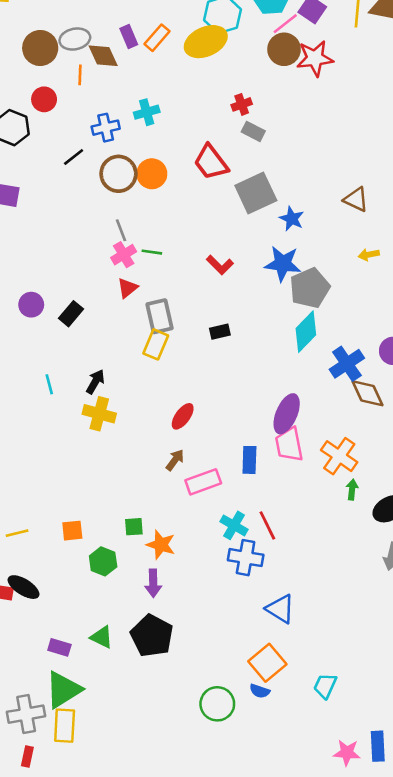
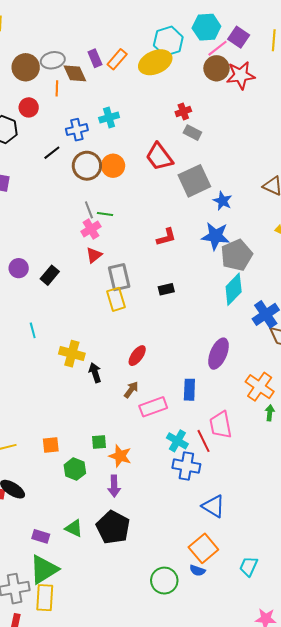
green line: (152, 252) -> (105, 214), moved
red L-shape: (220, 265) -> (166, 237), turned -60
yellow rectangle: (156, 344) -> (116, 299), turned -40
black arrow: (95, 382) -> (95, 373), moved, turned -48
pink trapezoid: (289, 445) -> (221, 425), moved

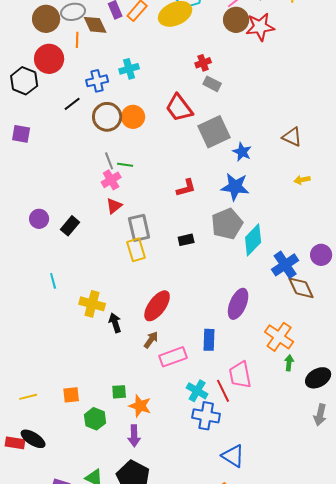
red circle: (29, 107) -> (49, 59), size x1.5
gray pentagon: (237, 255) -> (227, 224), moved
red ellipse: (137, 356) -> (157, 306), size x1.5

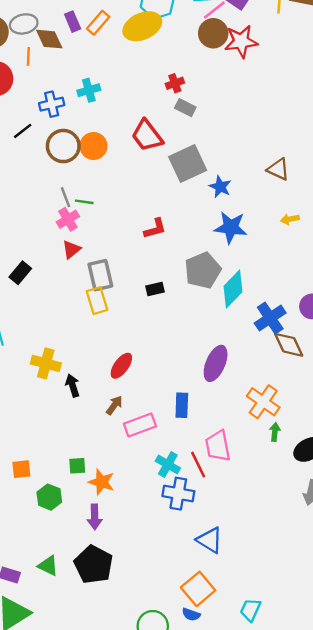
blue star: (235, 187) -> (231, 227), moved
red ellipse: (157, 306) -> (121, 366), size x0.7

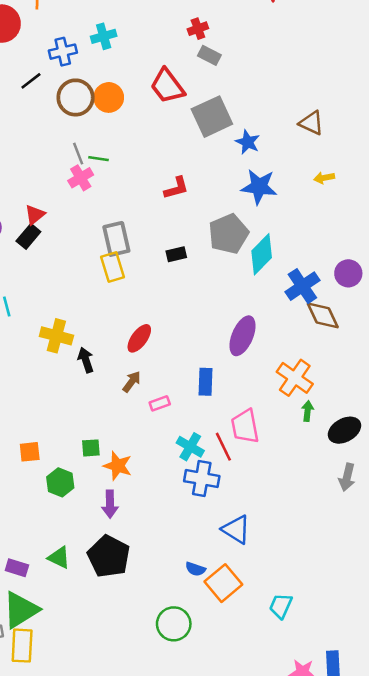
red triangle: (71, 249) -> (35, 215), moved
pink rectangle: (140, 425) -> (160, 403), size x0.6
blue semicircle: (191, 614) -> (195, 569), moved

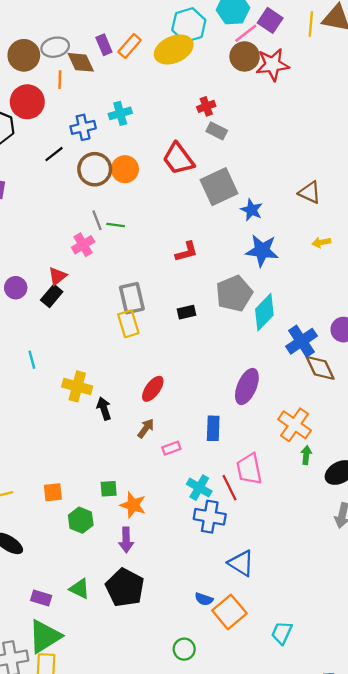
pink cross: (81, 178) -> (83, 245), moved
green circle: (174, 624) -> (184, 649), size x0.7

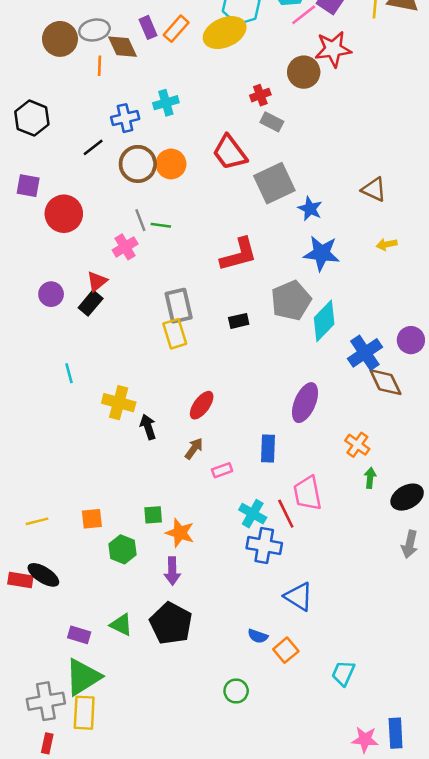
brown circle: (245, 56) -> (304, 72), moved
red circle: (27, 102) -> (64, 214), moved
red L-shape: (186, 252) -> (239, 255), size x1.5
orange cross: (295, 425) -> (357, 445), size x0.7
orange square: (229, 612) -> (286, 650), size x0.7

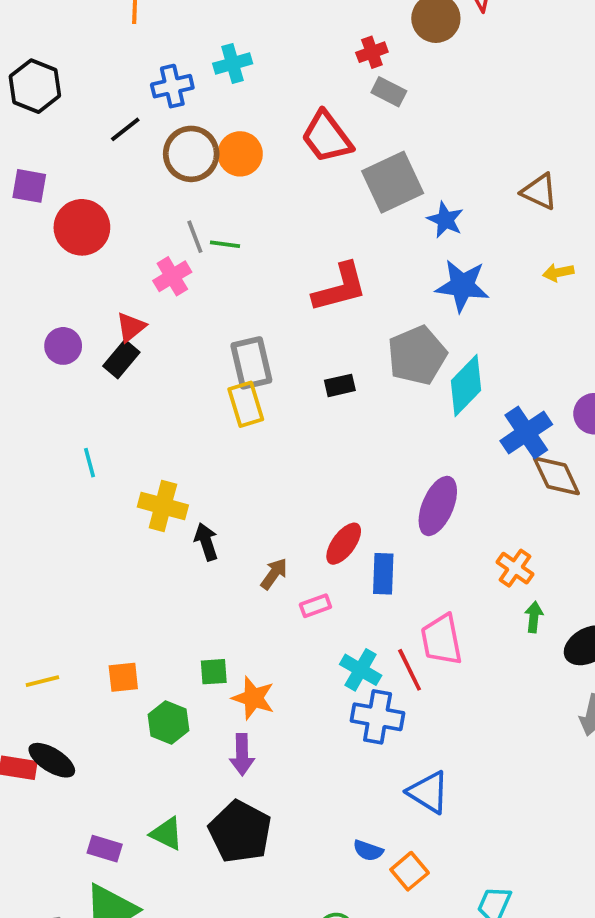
red ellipse: (202, 405) -> (344, 544), moved

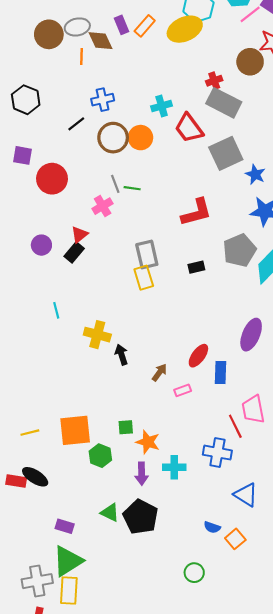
cyan cross: (233, 64) -> (162, 106), moved
gray rectangle: (389, 92) -> (224, 103), size x1.8
cyan cross: (361, 670) -> (174, 467), moved, turned -30
orange square: (123, 677) -> (75, 430), size x1.8
green triangle: (167, 834) -> (110, 513), moved

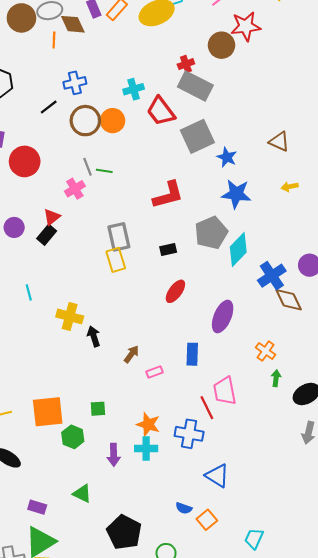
red ellipse: (198, 356) -> (175, 291), moved
orange star: (148, 442) -> (148, 424), moved
black pentagon: (140, 517) -> (124, 532), moved

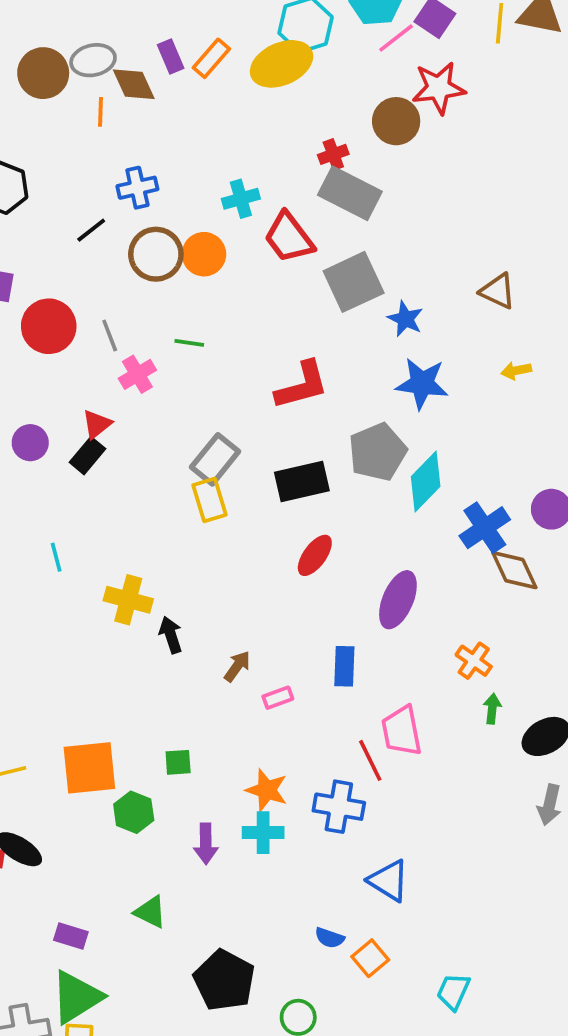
gray line: (87, 167) -> (110, 335), moved
gray rectangle: (119, 237) -> (215, 459), turned 52
black rectangle: (168, 249) -> (302, 481), size x1.8

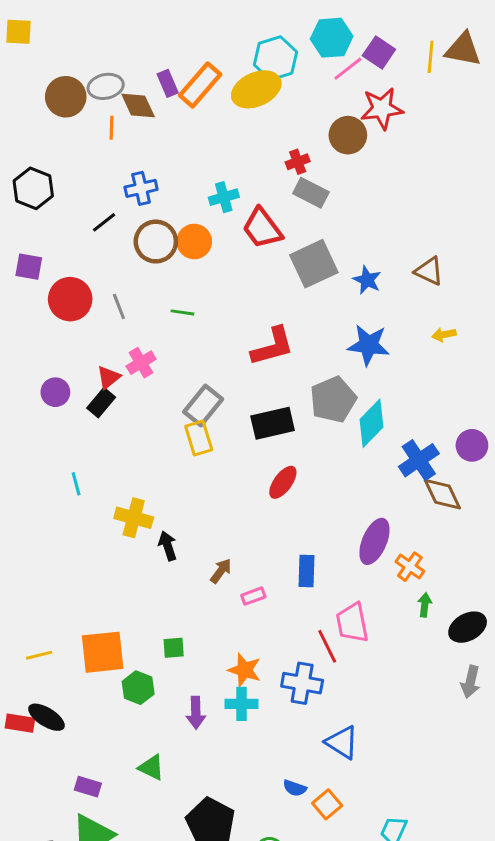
orange rectangle: (211, 58) -> (200, 85), size x1.4
gray rectangle: (350, 193) -> (311, 193), size x0.7
blue star: (405, 319) -> (367, 280), moved
pink cross: (137, 374) -> (141, 363), moved
purple ellipse: (398, 600) -> (374, 541), moved

